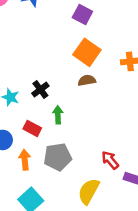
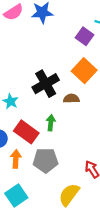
brown semicircle: (87, 80) -> (71, 99), moved
black cross: (40, 90) -> (46, 84), moved, size x1.6
red rectangle: (32, 128) -> (26, 132), size x1.5

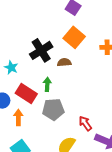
gray pentagon: (45, 160) -> (53, 109), moved

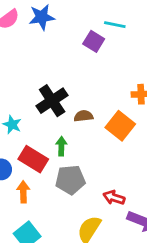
orange square: (74, 37) -> (120, 126), moved
red arrow: (85, 123) -> (114, 198), turned -35

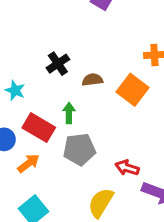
black cross: (52, 101) -> (58, 64), size x0.7
orange arrow: (23, 192) -> (29, 163), turned 55

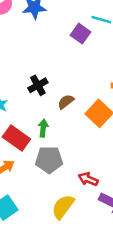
brown semicircle: (92, 80) -> (66, 102), turned -36

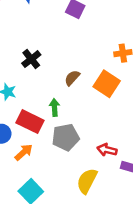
black cross: (38, 85) -> (31, 59), moved

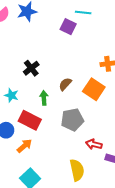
green arrow: (54, 107) -> (44, 98), moved
gray pentagon: (66, 137) -> (72, 120), moved
yellow semicircle: (87, 181) -> (77, 170), turned 140

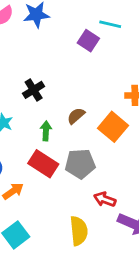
red rectangle: (30, 120) -> (43, 164), moved

